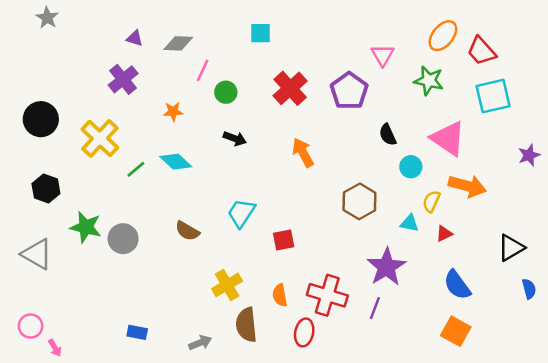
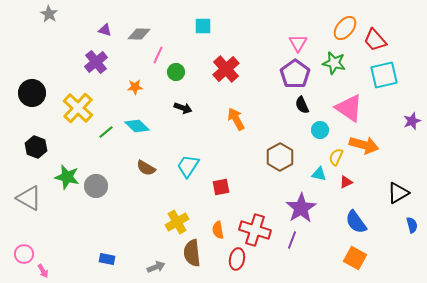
gray star: (47, 18) -> (49, 14), moved
purple pentagon: (349, 91) -> (295, 74), moved
brown semicircle: (187, 231) -> (146, 168), moved

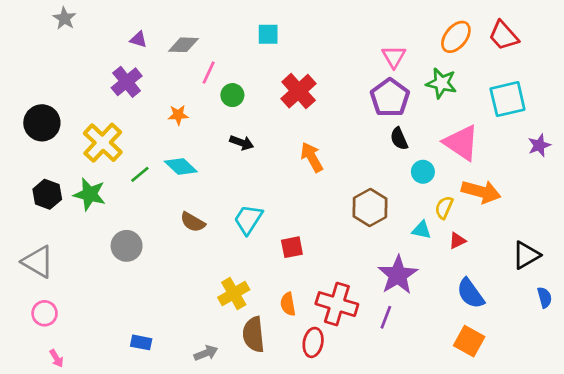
red trapezoid: (375, 40) -> (504, 36), moved
purple star: (412, 121) -> (539, 145), moved
green star: (67, 177) -> (90, 194), moved
pink circle: (24, 254) -> (45, 313), moved

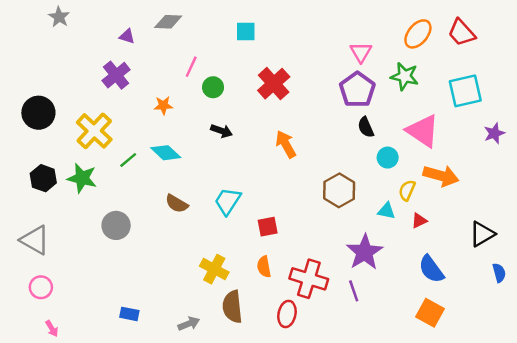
gray diamond: (183, 45) -> (168, 22), moved
yellow cross: (234, 293) -> (214, 269), turned -32
orange semicircle: (288, 304) -> (264, 267), moved
purple line: (386, 317) -> (354, 291), turned -40

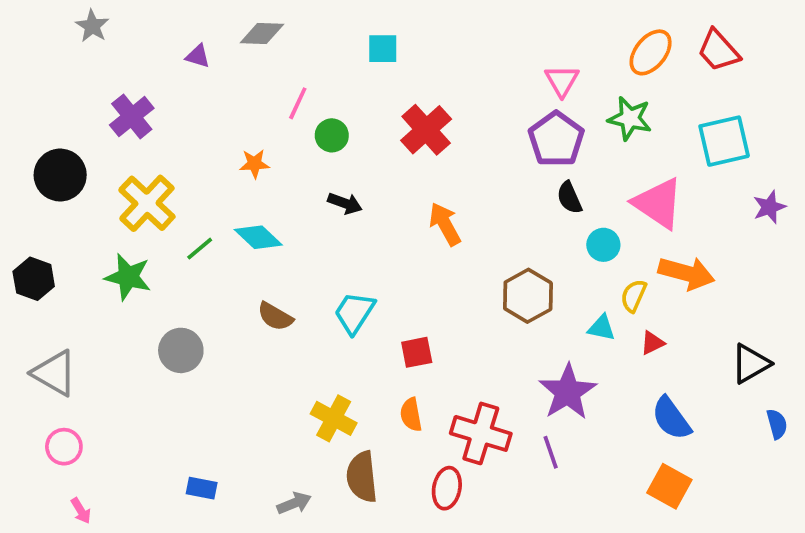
purple cross: (116, 75) -> (132, 117), moved
black hexagon: (43, 178) -> (34, 279), moved

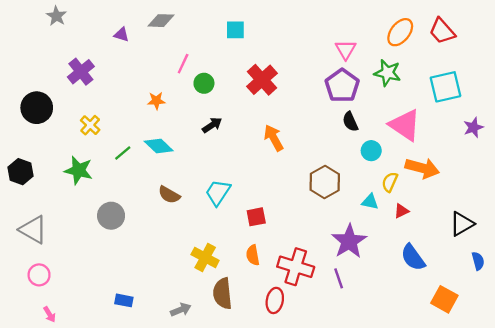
yellow cross: (147, 203) -> (90, 125), size x0.6
black arrow: (345, 203) -> (212, 125), turned -54
orange square: (669, 486) -> (444, 299), moved

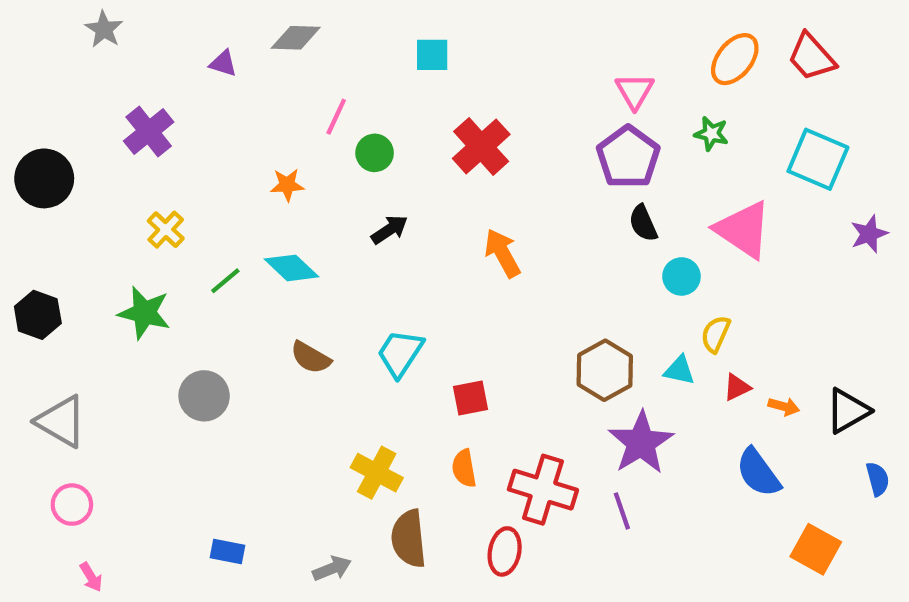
green star: (387, 73) -> (711, 134), size x0.7
cyan square: (446, 87) -> (818, 159), turned 36
black circle: (37, 108) -> (44, 178), moved
orange arrow: (422, 168) -> (784, 407), moved, size x0.5
brown hexagon: (325, 182) -> (605, 370), moved

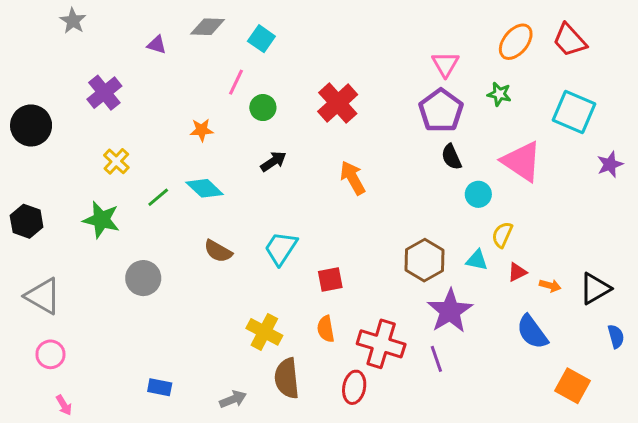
cyan square: (432, 55) -> (261, 39), moved, turned 35

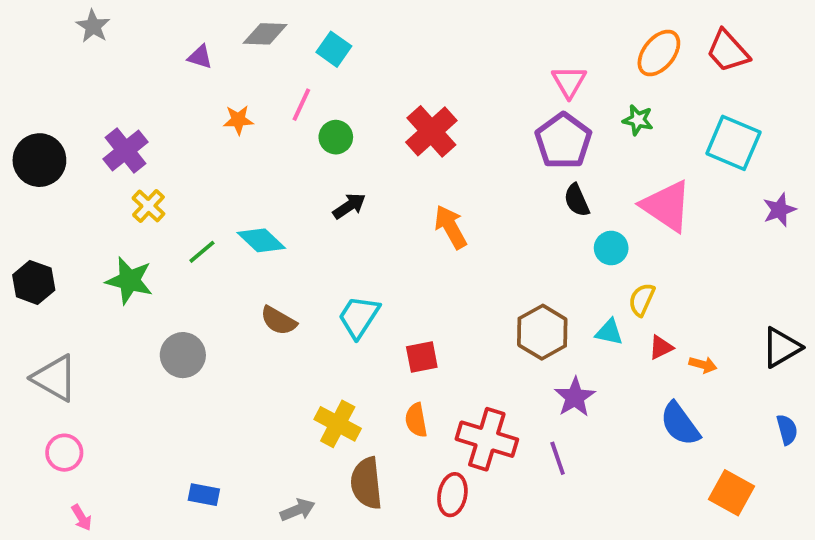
purple cross: (104, 93) -> (125, 151), moved
orange star: (202, 130) -> (238, 120), moved
black triangle: (595, 289) -> (781, 347), moved
purple star: (450, 311) -> (575, 397), size x0.7

